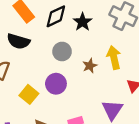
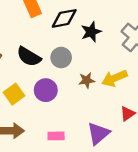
black semicircle: (18, 41) -> (29, 57), moved
yellow arrow: (114, 57) -> (115, 78), turned -115

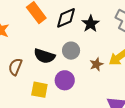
yellow square: (14, 94) -> (39, 90), turned -30

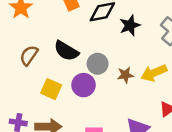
gray circle: (71, 51) -> (98, 64), moved

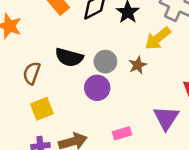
yellow arrow: (154, 73) -> (158, 38), moved
yellow square: (51, 89) -> (42, 109), moved, turned -30

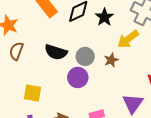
brown semicircle: (32, 73) -> (16, 51), moved
yellow square: (42, 109) -> (33, 93), turned 30

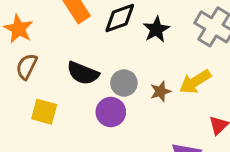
yellow arrow: (128, 39) -> (195, 82), moved
yellow square: (33, 93) -> (44, 112), moved

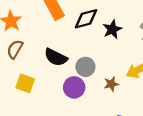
brown star: (160, 91) -> (111, 84), moved

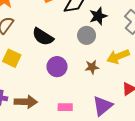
gray circle: (85, 67) -> (87, 35), moved

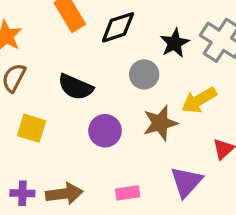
black star: (98, 16) -> (175, 43), moved
brown star: (92, 67) -> (160, 123), size x1.5

